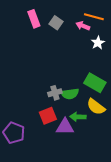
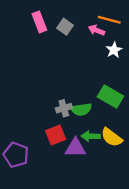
yellow semicircle: (96, 107) -> (112, 137), moved

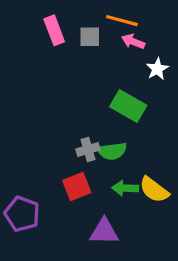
orange line: (109, 20) -> (122, 21), moved
gray square: (65, 27) -> (90, 37), turned -35
green rectangle: (110, 97) -> (128, 106), moved
purple triangle: (75, 148) -> (104, 232), moved

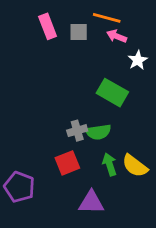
green arrow: (125, 188) -> (110, 164), turned 70

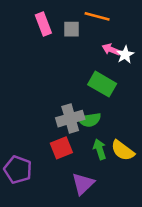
pink arrow: (117, 36) -> (111, 50), moved
gray cross: (77, 131) -> (70, 119), size x1.5
purple triangle: (91, 202) -> (83, 184), turned -45

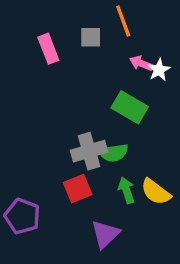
orange line: (97, 16) -> (123, 21), turned 55
pink rectangle: (43, 24) -> (48, 49), moved

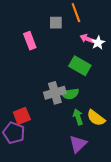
pink rectangle: (48, 49) -> (30, 41), moved
red square: (78, 189) -> (22, 116), moved
purple triangle: (105, 234) -> (78, 144), moved

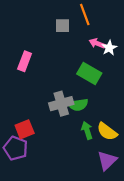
pink rectangle: (30, 41) -> (25, 61), moved, turned 42
purple triangle: (78, 144) -> (107, 160), moved

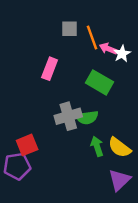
orange line: (85, 14) -> (92, 37), moved
pink rectangle: (25, 61) -> (50, 69), moved
purple pentagon: (16, 148) -> (17, 166), turned -30

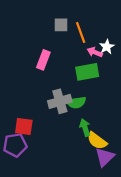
pink arrow: (108, 49) -> (95, 52), moved
green rectangle: (99, 82) -> (87, 72), turned -40
red square: (27, 145) -> (24, 126), turned 30
yellow semicircle: (119, 147) -> (97, 141), moved

